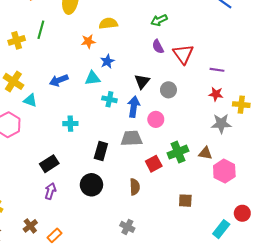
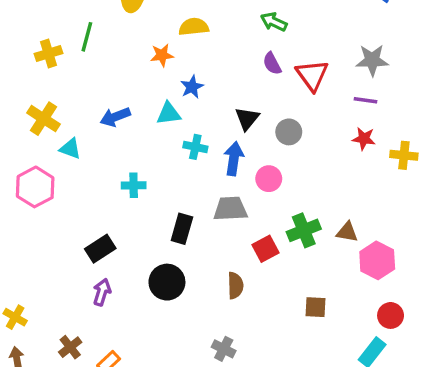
green arrow: (159, 20) -> (274, 22), turned 49
gray star: (221, 124) -> (372, 60), moved
red circle: (242, 213) -> (391, 315), moved

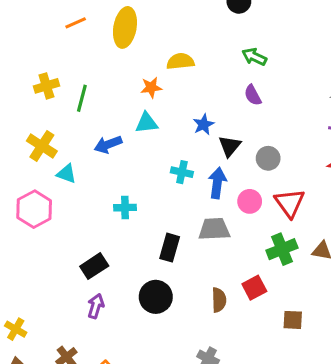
green line: (87, 37) -> (82, 98), moved
red triangle: (312, 75) -> (290, 203), moved
blue star: (192, 87) -> (203, 124), moved
cyan triangle: (169, 114) -> (147, 123), moved
red square: (265, 249) -> (254, 288), moved

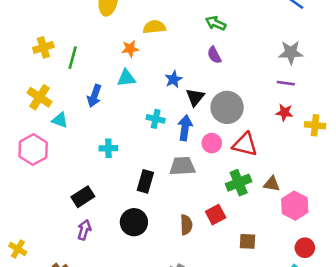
blue arrow: (108, 144) -> (94, 96), turned -50
gray circle: (268, 158) -> (227, 107), size x1.6
red triangle: (290, 203) -> (245, 144), turned -40

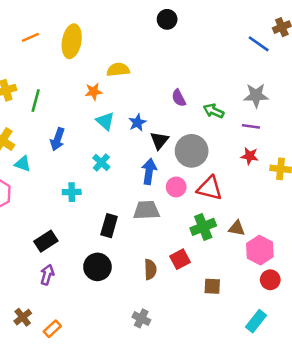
green arrow: (216, 23) -> (213, 111), moved
cyan triangle: (126, 78) -> (105, 121), moved, turned 48
cyan cross: (156, 119) -> (101, 162), moved, turned 30
red circle: (305, 248) -> (270, 280), moved

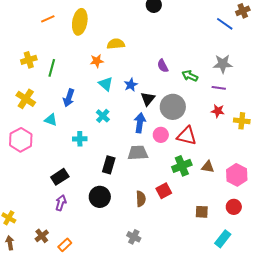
cyan triangle: (23, 164) -> (51, 120), moved
pink hexagon: (260, 250) -> (237, 175), moved
brown square: (212, 286) -> (202, 212), moved

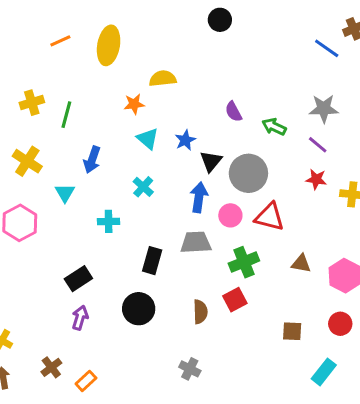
purple line: (219, 88) -> (318, 145), turned 32
cyan triangle: (51, 120) -> (65, 193), turned 40
green cross: (182, 166) -> (244, 262), moved

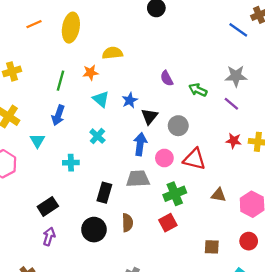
green line: (66, 115) -> (60, 81), moved
gray circle: (248, 173) -> (178, 126), size x0.7
red star: (316, 179) -> (234, 141), moved
brown semicircle: (200, 312) -> (127, 223), moved

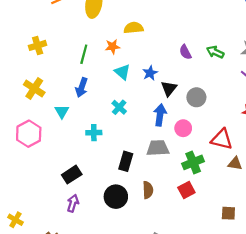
green arrow: (198, 90) -> (215, 52), moved
red triangle: (194, 159) -> (222, 139), moved

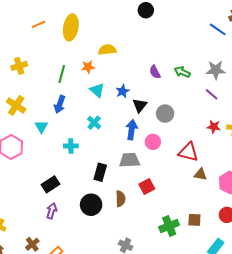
green cross: (193, 162) -> (169, 226), moved
red square: (186, 190) -> (147, 186), moved

